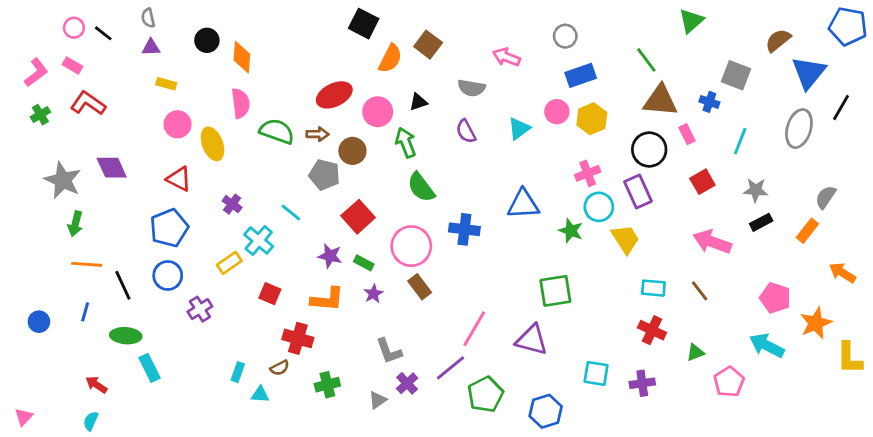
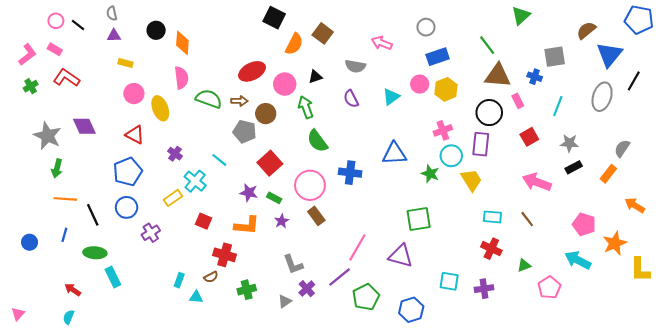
gray square: (736, 75) -> (555, 57), turned -30
purple rectangle: (638, 191) -> (481, 144), turned 30

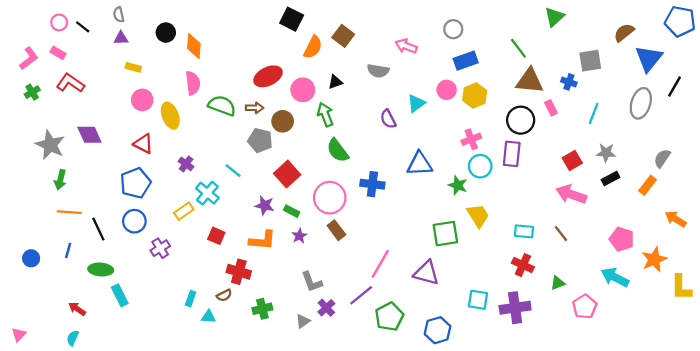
purple semicircle: (351, 99) -> (388, 119), moved
red square: (529, 137) -> (572, 161), moved
yellow trapezoid: (471, 180) -> (478, 216), moved
purple cross: (484, 289) -> (515, 308), size x1.5

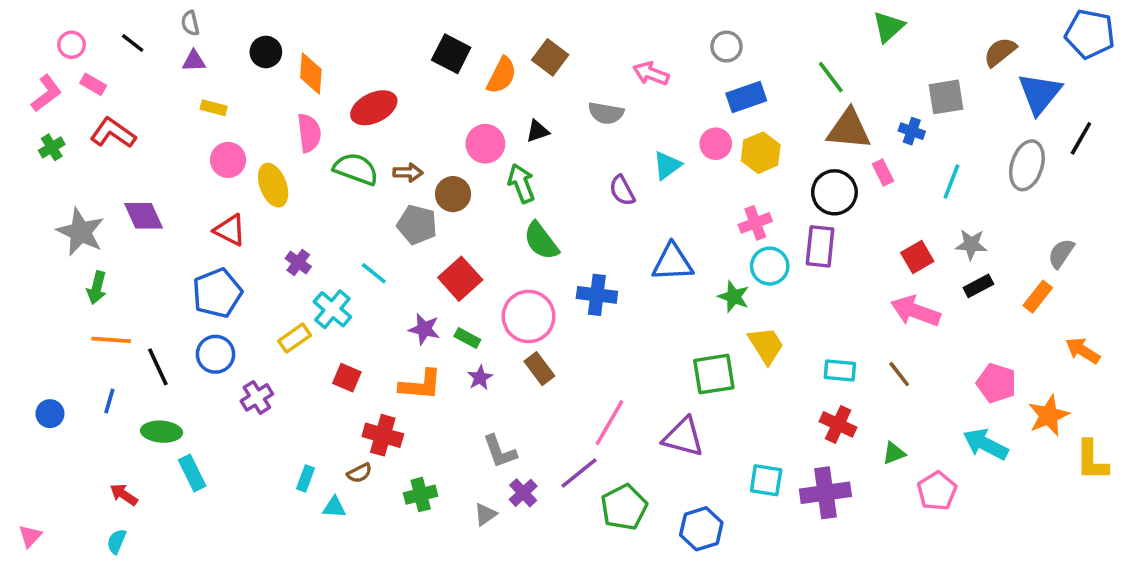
black square: (292, 19) -> (451, 54), moved
pink circle: (59, 22) -> (72, 45), moved
red ellipse: (268, 76) -> (374, 108), moved

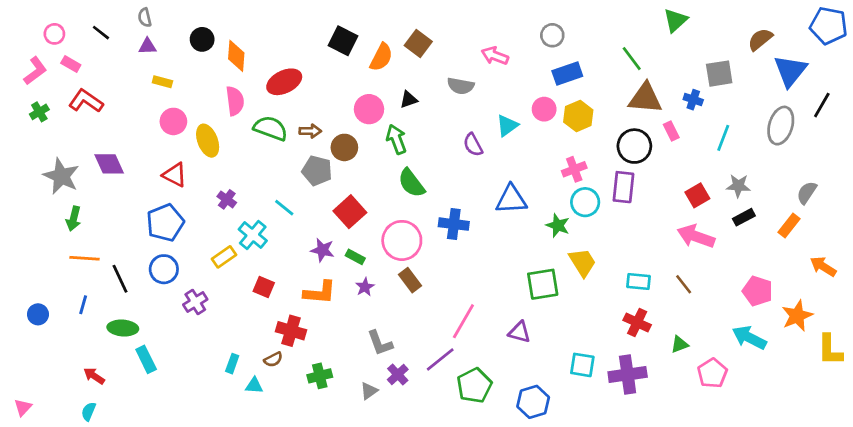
purple triangle: (683, 437) -> (519, 332), size x0.7

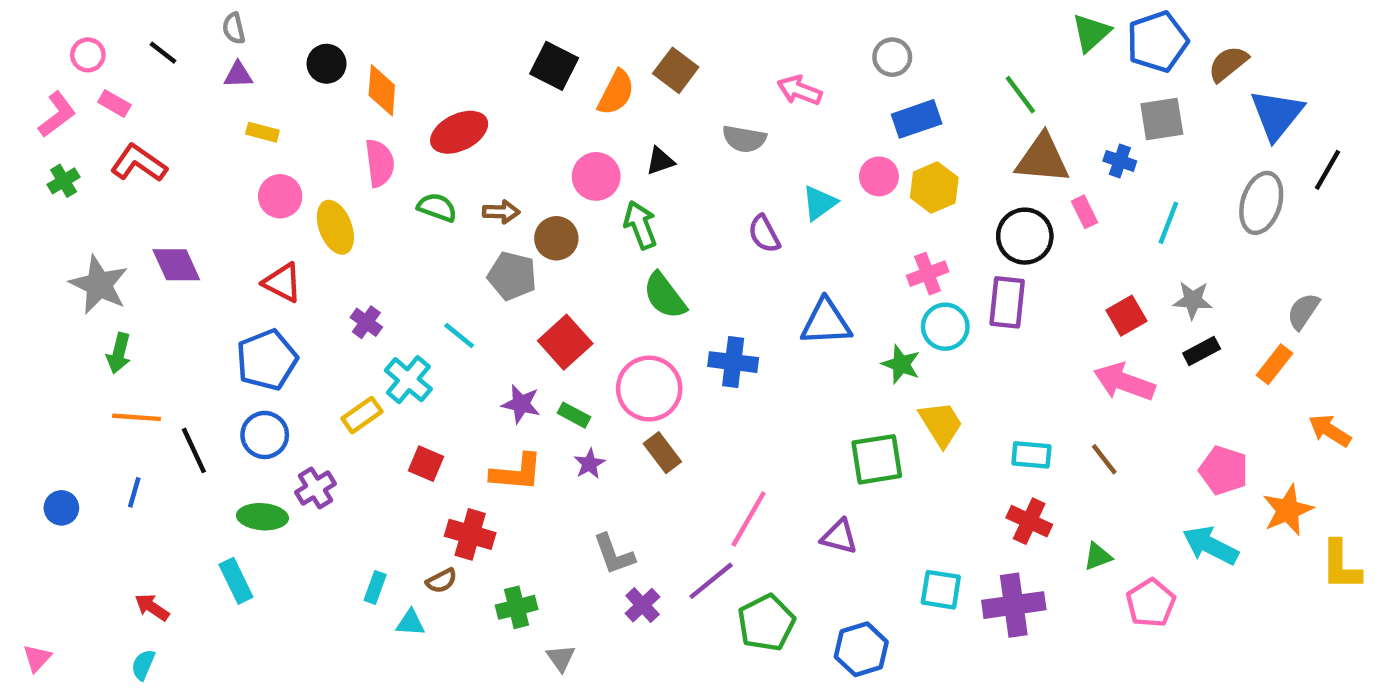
blue pentagon: (829, 26) -> (1157, 42), moved, turned -30
green semicircle: (271, 128) -> (437, 207), size x0.7
green ellipse: (123, 328) -> (262, 517), moved
gray triangle: (369, 391) -> (561, 658), moved, turned -30

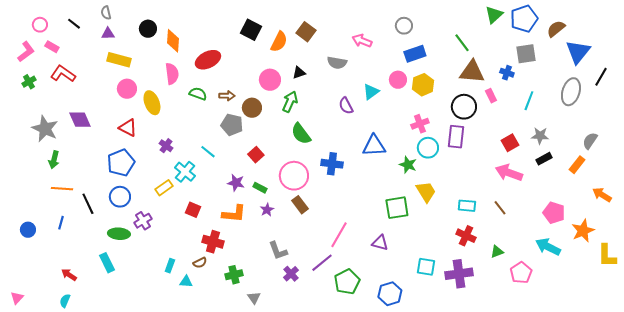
yellow rectangle: (262, 132) -> (119, 60), size x1.6
green arrow: (640, 225) -> (290, 102), turned 45
red square: (565, 342) -> (256, 155), size x0.7

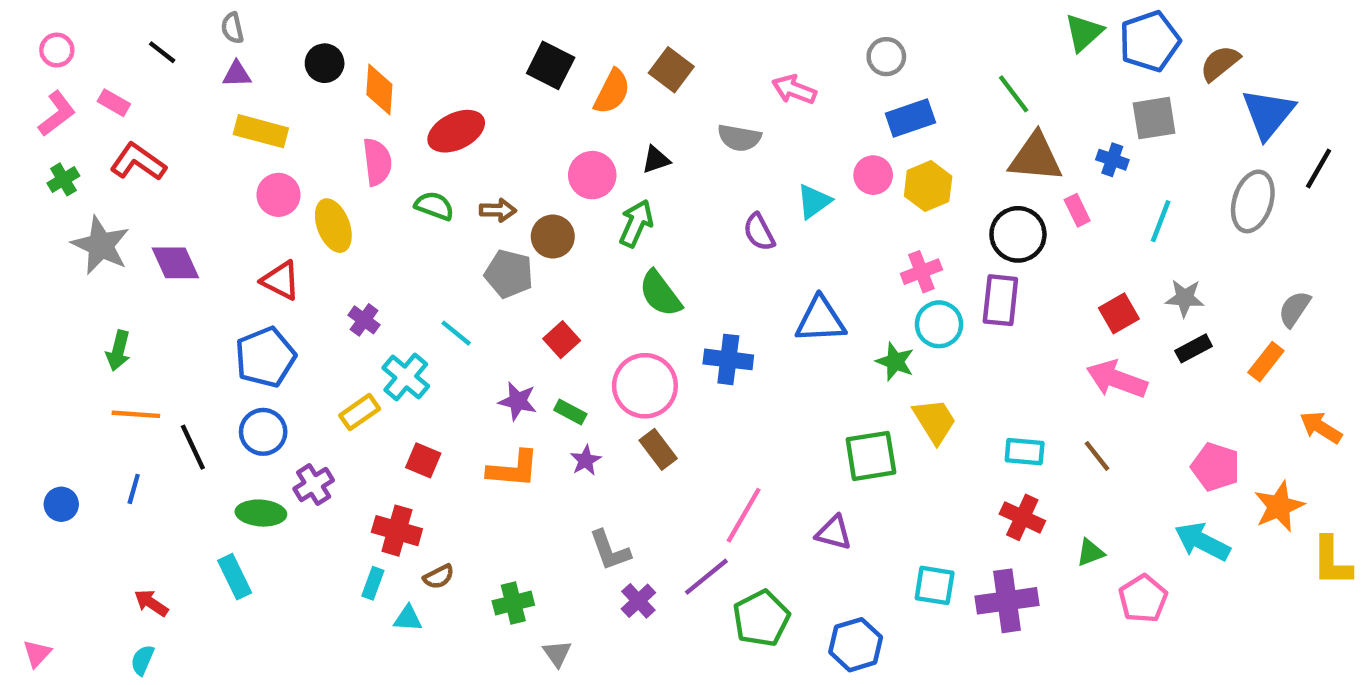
pink circle: (40, 25) -> (57, 50), moved
gray star: (45, 129) -> (101, 245), moved
red cross: (213, 242) -> (397, 531), moved

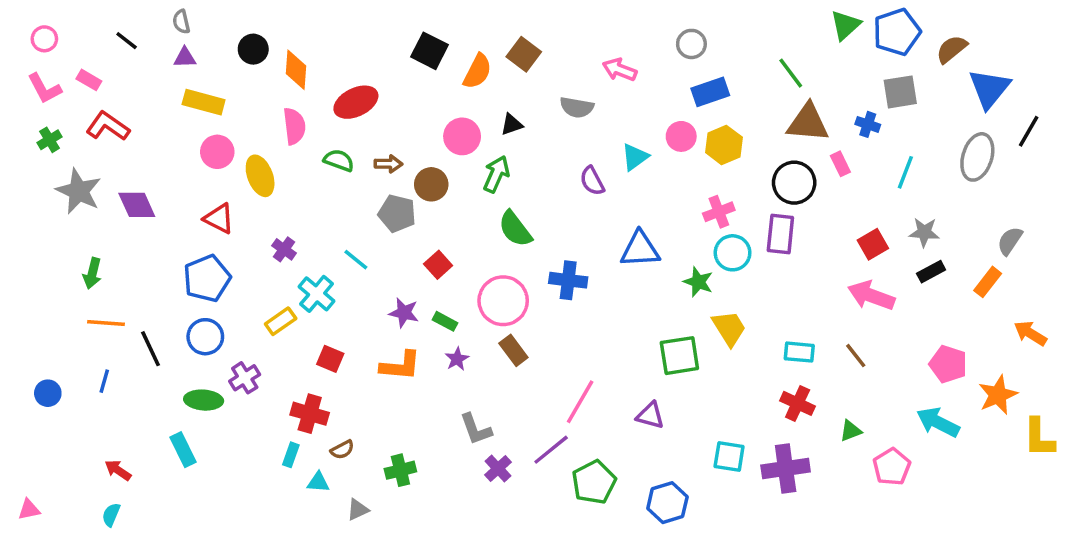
pink L-shape: (57, 114) -> (44, 88), turned 99
pink triangle: (37, 653) -> (29, 510), turned 35
gray triangle: (557, 653) -> (358, 510), moved, turned 40

